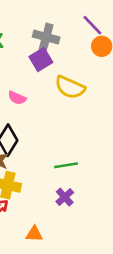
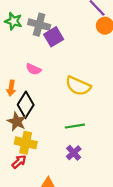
gray cross: (46, 37) -> (39, 25), moved
yellow semicircle: (70, 87) -> (78, 86), moved

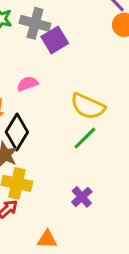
pink semicircle: (34, 69) -> (27, 84), turned 136
green line: (75, 126) -> (85, 138), moved, turned -36

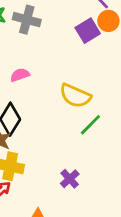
purple square: (55, 40) -> (88, 31), moved
green line: (85, 138) -> (90, 125), moved

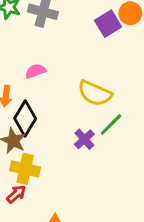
purple cross: (70, 179) -> (84, 139), moved

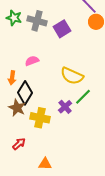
purple square: (108, 24) -> (62, 29), moved
yellow cross: (25, 169) -> (40, 118), moved

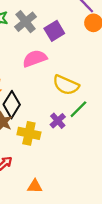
gray cross: (37, 21) -> (26, 22), turned 36
pink semicircle: (32, 61) -> (35, 59), moved, size x1.5

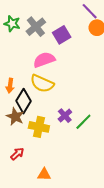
yellow semicircle: (66, 85) -> (42, 84), moved
green line: (78, 109) -> (83, 122), moved

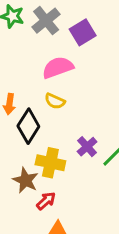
yellow semicircle: (42, 84) -> (55, 101), size x0.6
brown star: (15, 117) -> (26, 180), moved
red arrow: (17, 154) -> (46, 201), moved

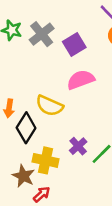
pink semicircle: (58, 67) -> (81, 80), moved
yellow semicircle: (55, 101) -> (49, 106), size x1.5

